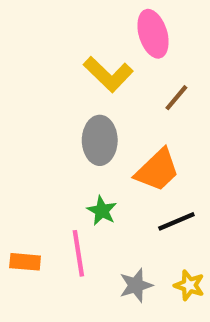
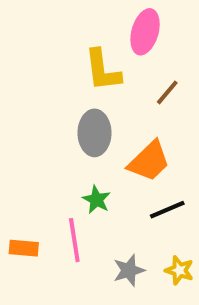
pink ellipse: (153, 34) -> (145, 32), turned 33
yellow L-shape: (108, 74) -> (103, 70), turned 39

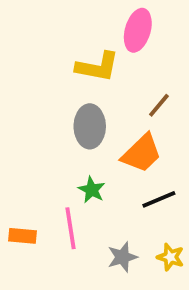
yellow L-shape: (103, 70) -> (97, 67), turned -72
brown line: (167, 92) -> (159, 105), moved

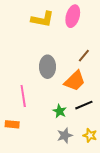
yellow L-shape: (97, 67) -> (42, 19), moved
green star: (92, 190) -> (60, 111), moved
pink line: (71, 228) -> (23, 96), moved

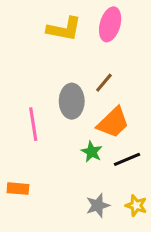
brown line: (84, 56) -> (104, 83), moved
pink line: (23, 96) -> (33, 124), moved
green star: (60, 111) -> (92, 152), moved

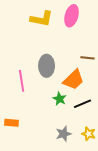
brown line: (104, 83) -> (88, 58), moved, turned 56

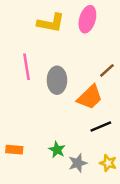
brown line: (88, 58) -> (107, 70), turned -48
pink line: (22, 81) -> (27, 67), moved
green star: (60, 99) -> (57, 150), moved

